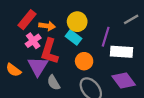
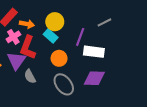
purple diamond: (124, 81) -> (94, 78), turned -55

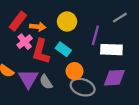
cyan rectangle: (51, 36) -> (63, 49), moved
orange circle: (59, 58) -> (74, 71), moved
purple triangle: (16, 61) -> (28, 79), moved
gray ellipse: (64, 84) -> (83, 87), turned -30

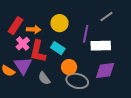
purple triangle: (28, 79) -> (23, 66), moved

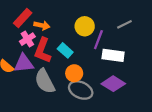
yellow circle: (59, 23) -> (85, 26), moved
purple triangle: (23, 66) -> (24, 63), turned 48
purple diamond: (105, 71) -> (113, 84), turned 30
gray semicircle: (44, 78) -> (45, 81), size x1.6

